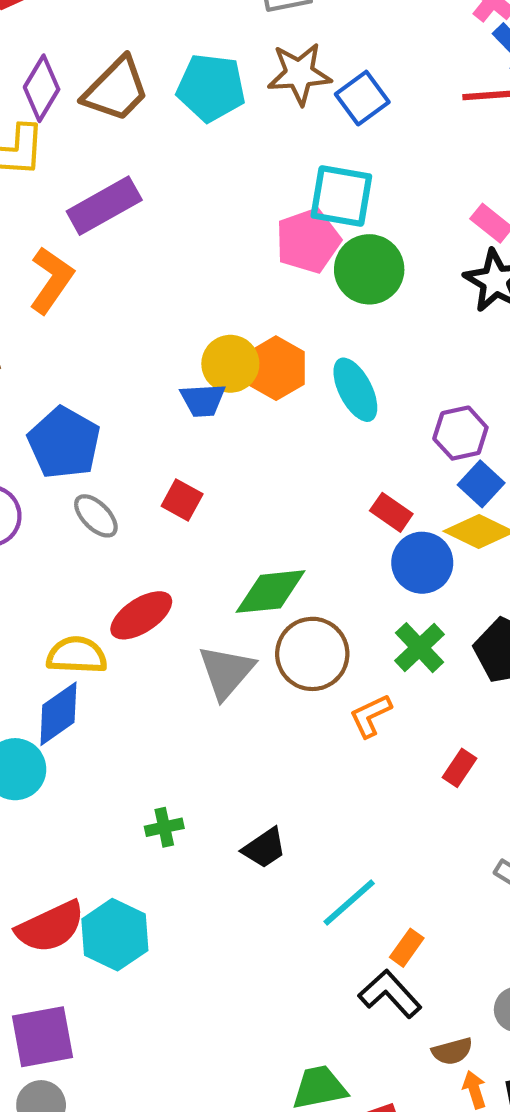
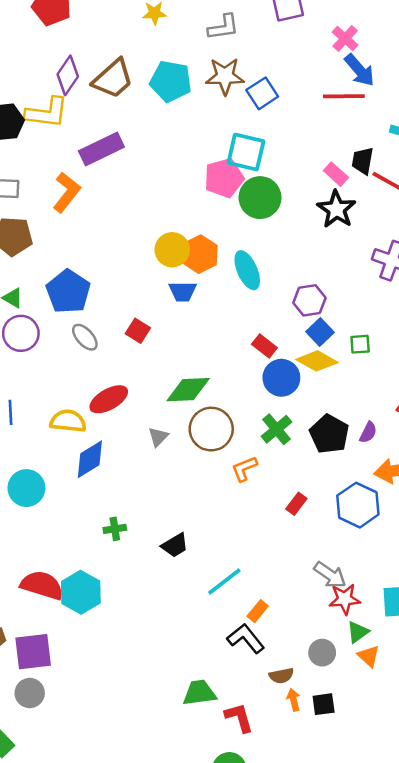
blue trapezoid: (203, 400) -> (183, 291), moved
gray triangle: (226, 672) -> (158, 437), size x0.6
blue diamond: (58, 714) -> (90, 459), moved
red semicircle: (50, 927) -> (42, 585), turned -141

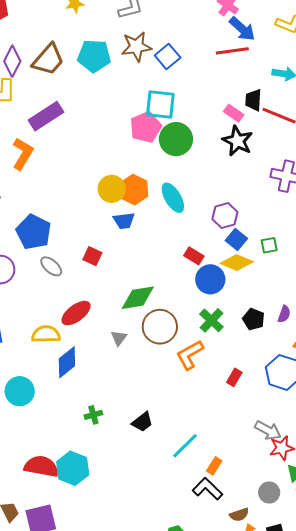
black pentagon: (329, 434) -> (254, 319), size x0.7
orange L-shape: (244, 469) -> (190, 355), size x1.4

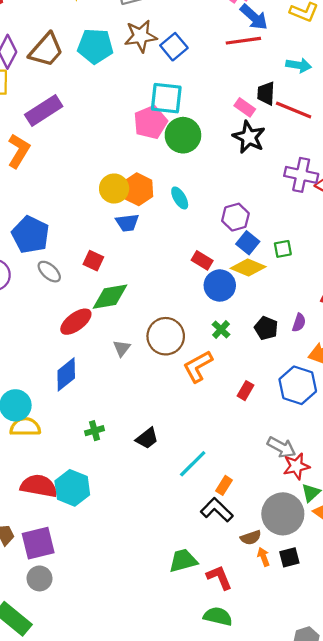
cyan ellipse: (173, 198) -> (180, 198), size x0.7
green diamond: (138, 298) -> (110, 297), moved
green cross: (211, 320) -> (221, 330), size x0.7
yellow semicircle: (46, 334) -> (25, 427), moved
gray circle: (269, 492) -> (283, 514), size x1.8

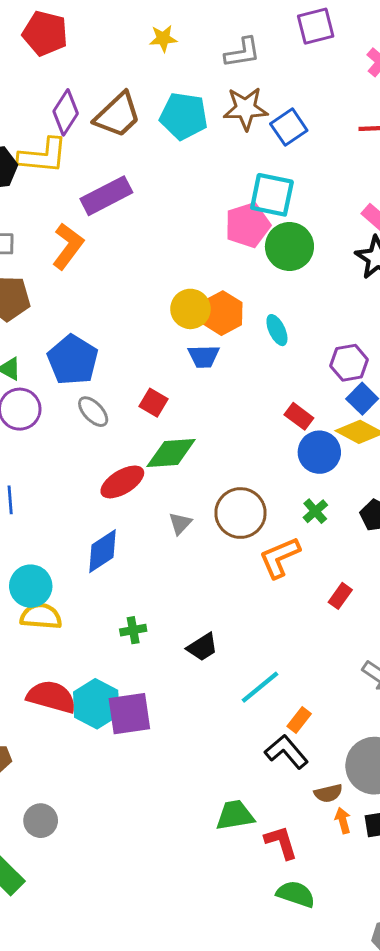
purple square: (38, 543) -> (129, 714), moved
green semicircle: (218, 616) -> (296, 894), moved

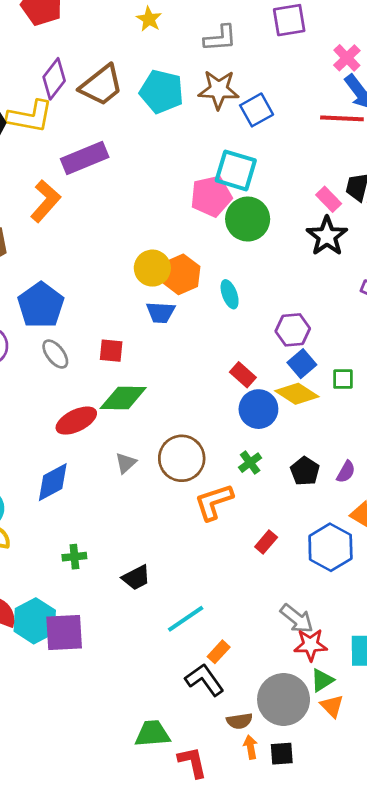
yellow star: (163, 38) -> (149, 19), turned 30
red square: (154, 403) -> (111, 351), turned -30

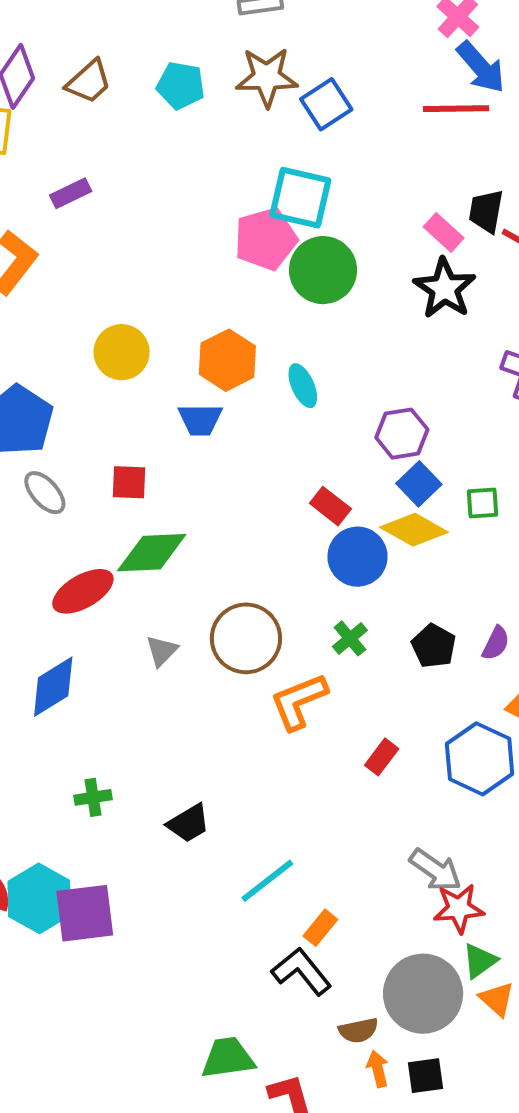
brown trapezoid: (101, 85) -> (89, 82), size x0.7
cyan pentagon: (162, 92) -> (181, 85), size x0.7
purple rectangle: (85, 158) -> (71, 193), size x0.6
yellow circle: (152, 268) -> (122, 352), moved

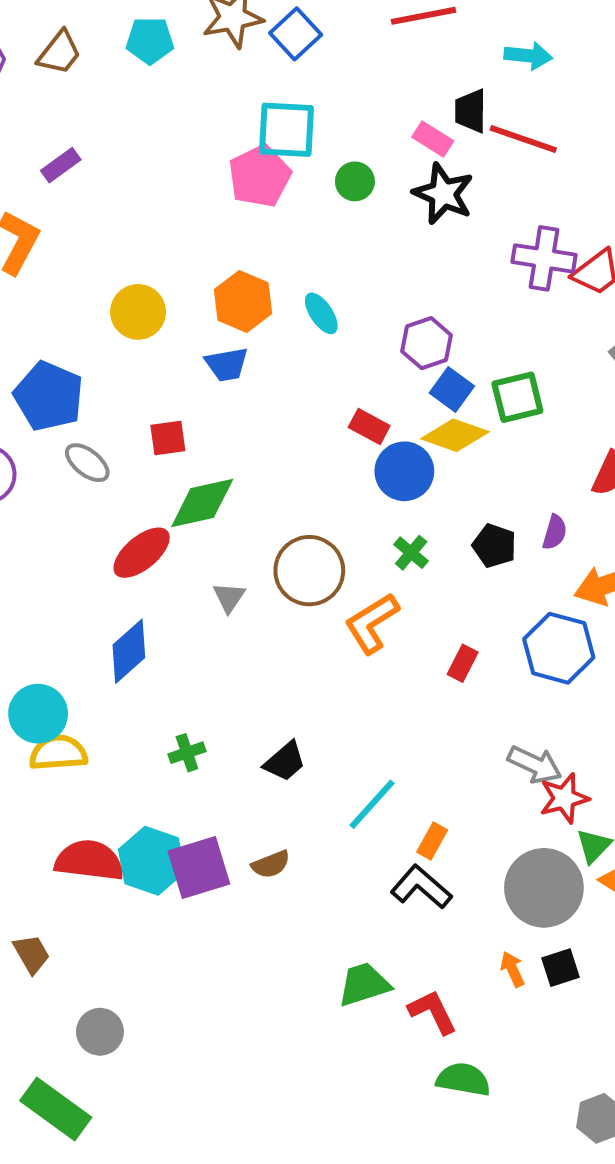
green circle: (323, 270) -> (355, 181), moved, size x0.6
green square: (482, 503) -> (517, 397), size x1.5
brown semicircle: (358, 1030) -> (271, 864), moved

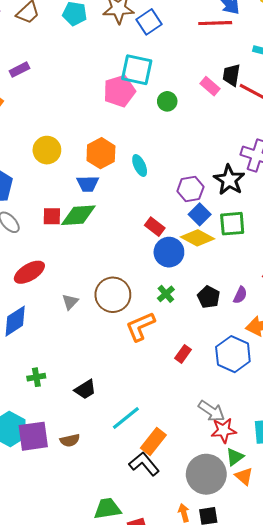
black star: (443, 194) -> (229, 180), moved
green diamond: (202, 503) -> (78, 215), moved
orange rectangle: (432, 841) -> (153, 441), size x1.5

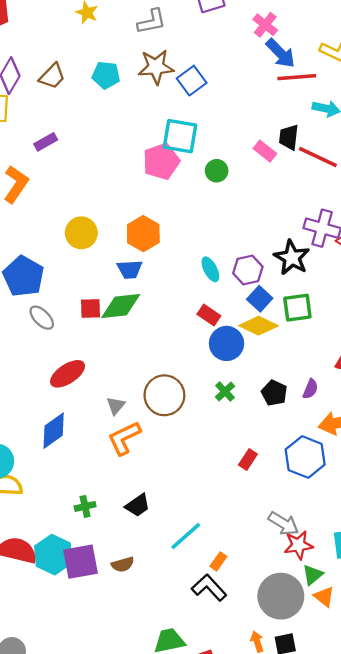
red line: (215, 23) -> (297, 77), moved
cyan ellipse: (140, 165) -> (210, 269), moved
orange L-shape: (140, 326) -> (124, 438), moved
green cross: (36, 377) -> (85, 506), moved
orange rectangle: (153, 441) -> (218, 561), size x0.6

